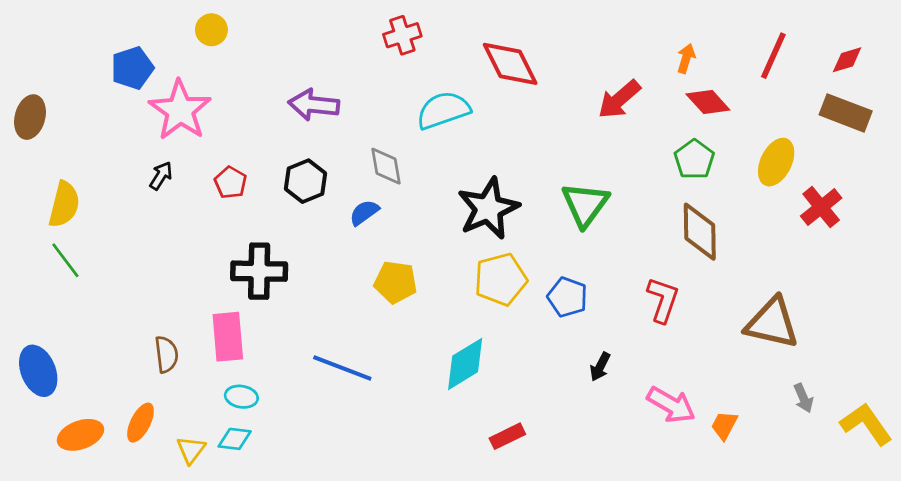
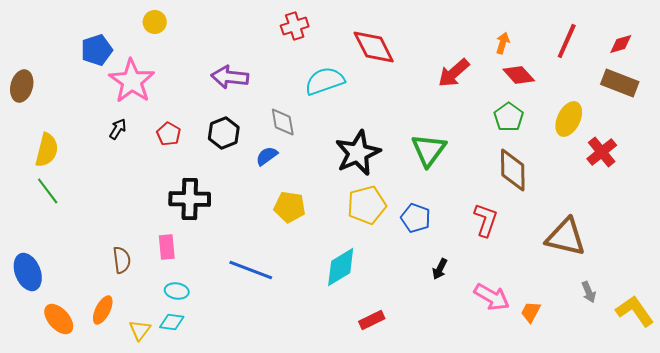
pink rectangle: (228, 337) -> (167, 247), size x0.7
orange ellipse: (80, 435) -> (59, 319), turned 68

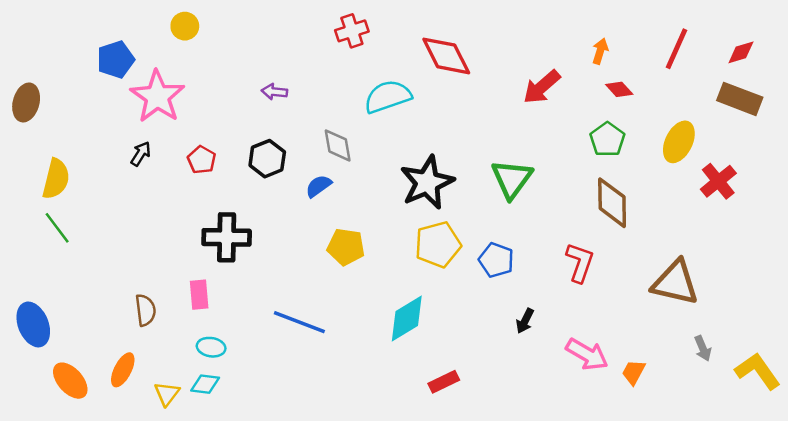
red diamond: (519, 75) -> (619, 89), size x0.7
purple arrow: (230, 77) -> (274, 92), size x0.6

